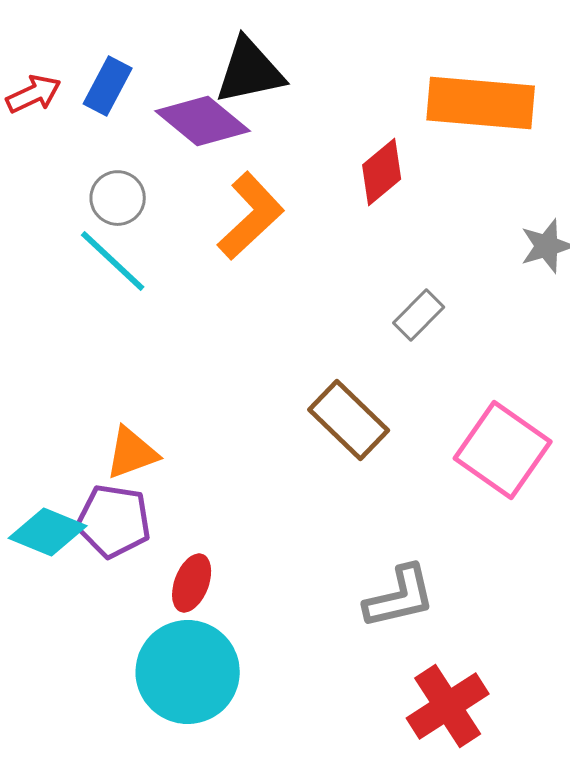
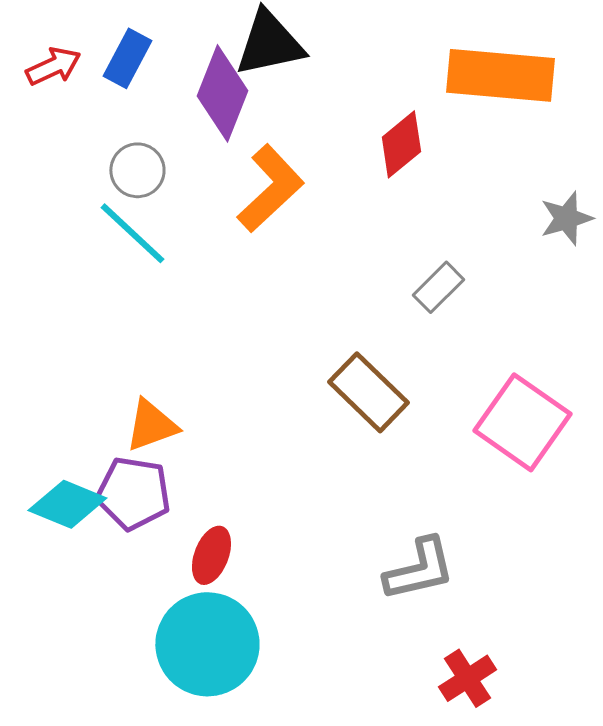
purple diamond: (203, 121) -> (222, 93), turned 72
red cross: (448, 706) -> (467, 678), size x0.7

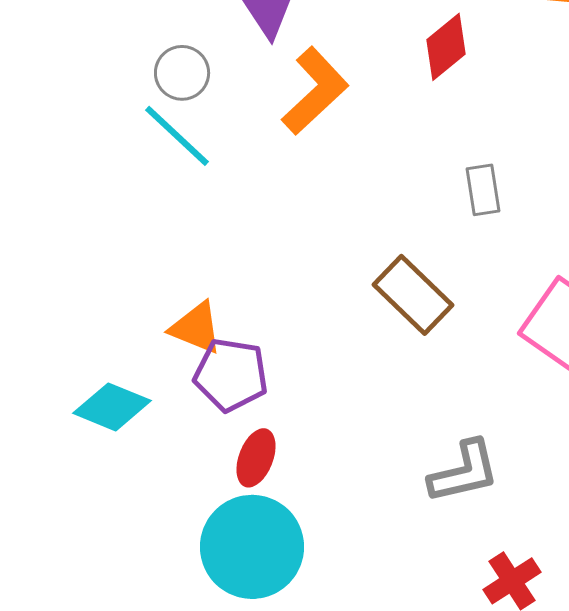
gray rectangle: (438, 287) -> (483, 190), turned -54
orange triangle: (151, 425) -> (196, 328), turned 42
purple pentagon: (133, 493) -> (231, 375), moved

